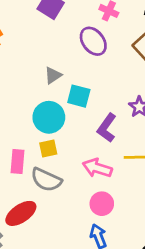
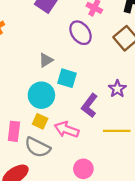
yellow square: (48, 149) -> (40, 121), turned 35
pink arrow: (97, 168) -> (67, 130), moved

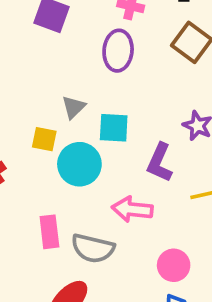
purple ellipse: (81, 33) -> (118, 51), turned 55
yellow square: (40, 121) -> (44, 139), moved

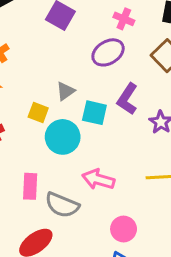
purple ellipse: (118, 51) -> (108, 52), turned 44
purple L-shape: (160, 163) -> (127, 99), moved

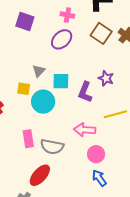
purple L-shape: (127, 99) -> (85, 92), moved
pink arrow: (98, 179) -> (85, 130), moved

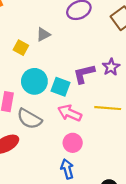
cyan square: (61, 81) -> (61, 87), moved
purple L-shape: (85, 92) -> (84, 74), turned 35
cyan circle: (43, 102) -> (34, 81), moved

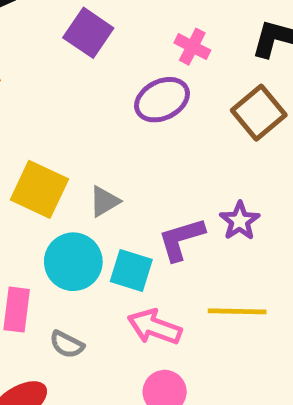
gray triangle: (43, 34) -> (104, 201), moved
yellow square: (21, 48) -> (39, 189), size x1.6
gray semicircle: (29, 119) -> (67, 344), size x0.6

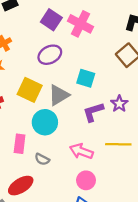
pink cross: (192, 47) -> (80, 24), moved, size x1.6
purple ellipse: (162, 100) -> (50, 55), moved
gray triangle: (104, 201) -> (59, 95), size x1.5
cyan square: (131, 270) -> (86, 78), moved

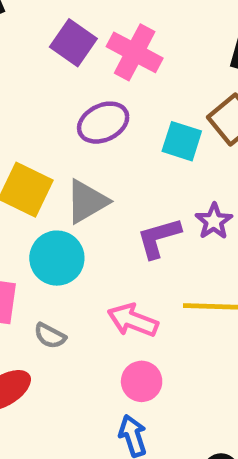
purple ellipse: (50, 55) -> (103, 123), moved
cyan square: (86, 78) -> (182, 141), moved

